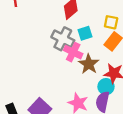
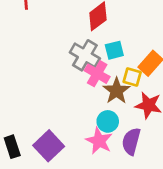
yellow square: (111, 22) -> (132, 77), moved
cyan circle: (106, 87) -> (108, 121), moved

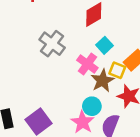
cyan square: (114, 50) -> (104, 45), turned -35
gray cross: (85, 55) -> (52, 44), moved

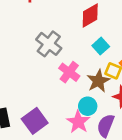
pink cross: (87, 64) -> (69, 72), moved

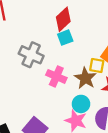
cyan square: (101, 46) -> (65, 38), moved, turned 35

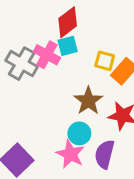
yellow square: (97, 65) -> (105, 61), moved
pink cross: (56, 76) -> (47, 55), moved

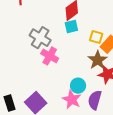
pink cross: (47, 55) -> (50, 56), moved
brown star: (88, 101) -> (98, 60), moved

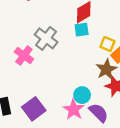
pink cross: (50, 56) -> (24, 55), moved
purple semicircle: (95, 100) -> (99, 113), turned 114

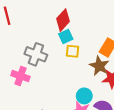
yellow square: (107, 44) -> (72, 51), moved

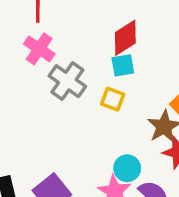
yellow square: (72, 51) -> (113, 99), moved
pink cross: (20, 76) -> (39, 49), moved

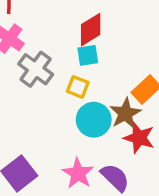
cyan circle: (127, 168) -> (94, 120), moved, size x1.4

